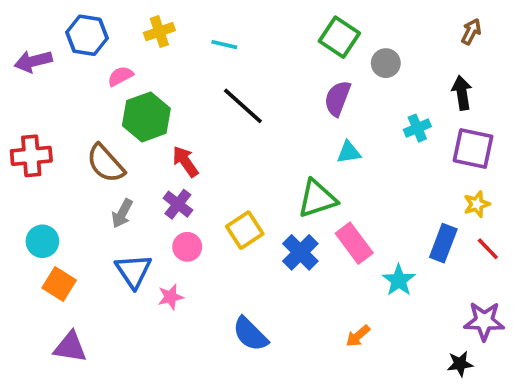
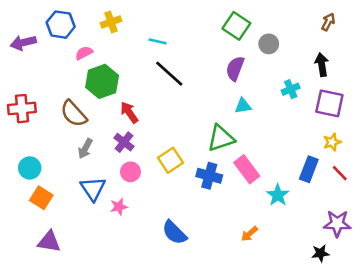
cyan line: (224, 45) -> (158, 41), moved
blue cross: (300, 252) -> (209, 176), turned -30

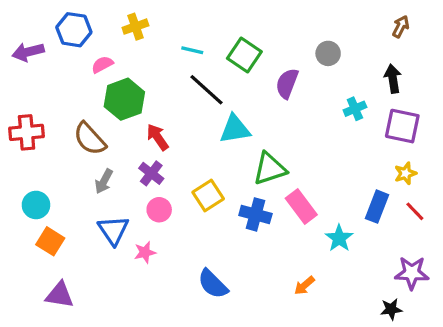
green square: (236, 26) -> (244, 55), moved
cyan triangle: (243, 106) -> (235, 129), moved, size x1.5

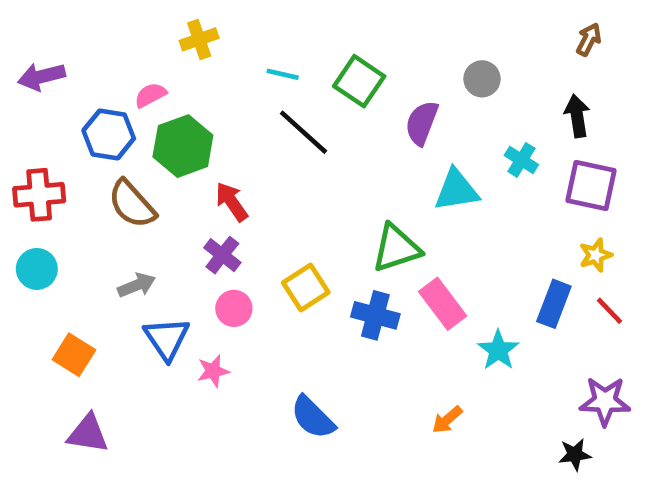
blue hexagon: (74, 30) -> (109, 134), moved
cyan cross: (355, 109) -> (521, 160), turned -35
cyan triangle: (235, 129) -> (457, 190), moved
gray arrow: (104, 181) -> (137, 285), moved, turned -140
cyan circle: (36, 205) -> (37, 269), moved

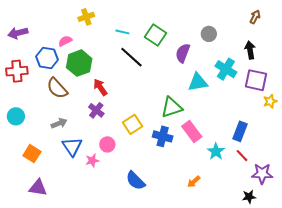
cyan cross: (521, 160) -> (226, 69), size x1.5
red cross: (39, 195) -> (17, 71), moved
yellow star: (596, 255) -> (270, 101), moved
pink circle: (234, 308) -> (107, 144), moved
red line: (610, 311) -> (242, 156), moved

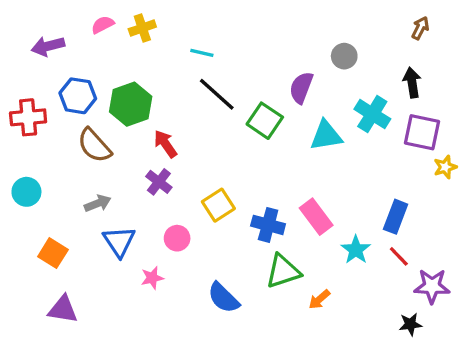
purple arrow: (18, 33) -> (48, 46), moved
green square: (156, 35) -> (265, 121), moved
pink semicircle: (65, 41) -> (103, 25), moved
green triangle: (172, 107) -> (283, 271), moved
pink star: (92, 161) -> (152, 278), moved

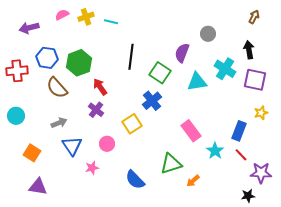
cyan line: (202, 53) -> (111, 22), moved
black line: (217, 94) -> (131, 57), turned 55
yellow star: (445, 167) -> (261, 113), moved
blue cross: (268, 225) -> (152, 101), moved, turned 36

